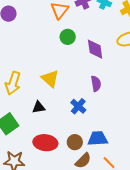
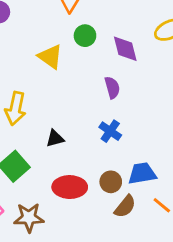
yellow triangle: (50, 79) -> (50, 57), moved
purple semicircle: (96, 84) -> (112, 88), moved

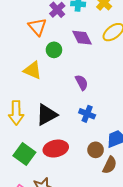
purple diamond: (125, 49) -> (82, 38), moved
black triangle: (55, 138) -> (47, 115), moved, size x1.6
red ellipse: (70, 187) -> (56, 149), moved

